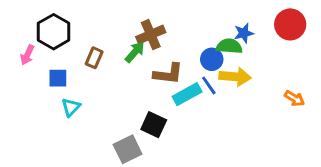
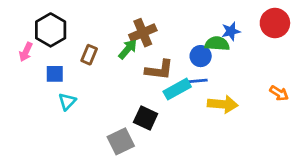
yellow arrow: (235, 77) -> (223, 104), moved
blue line: (209, 85) -> (198, 81), turned -60

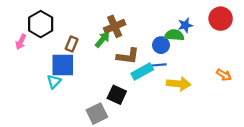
blue square: (55, 74) -> (63, 65), moved, size x1.6

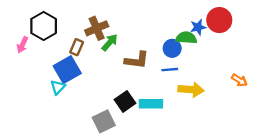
red circle: (221, 19) -> (219, 20), moved
brown cross: (115, 26) -> (97, 28), moved
blue square: (63, 65) -> (67, 70), turned -30
cyan rectangle: (142, 72) -> (151, 104), moved, turned 30
black square: (117, 95) -> (125, 101), turned 30

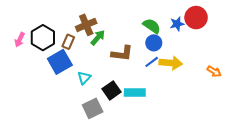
black hexagon: (44, 26) -> (43, 38), moved
green semicircle: (186, 38) -> (152, 26), moved, turned 30
blue line: (170, 70) -> (152, 62), turned -32
cyan triangle: (58, 87) -> (84, 78), moved
yellow arrow: (191, 90) -> (171, 63), moved

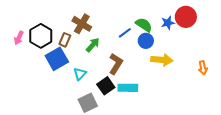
brown cross: (86, 25) -> (82, 24), turned -36
green arrow: (98, 38) -> (93, 45), moved
brown L-shape: (122, 53) -> (116, 64), moved, turned -65
blue line: (152, 62) -> (125, 33), moved
orange arrow: (214, 71) -> (203, 68), turned 48

